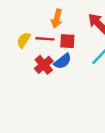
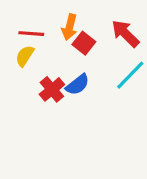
red line: (45, 39) -> (31, 34), moved
red square: (67, 41) -> (84, 43), moved, turned 35

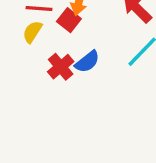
red square: (84, 43) -> (69, 20), moved

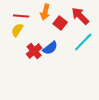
red square: (69, 20) -> (60, 23), moved

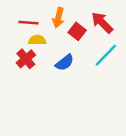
yellow semicircle: (17, 30) -> (37, 40), moved, turned 56
red cross: (34, 51) -> (26, 59), moved

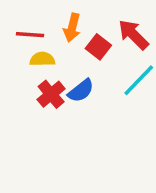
red cross: (26, 59) -> (51, 94), moved

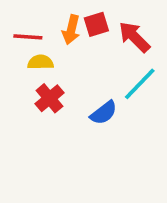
red square: (98, 47) -> (96, 24), moved, turned 35
blue semicircle: (81, 91) -> (104, 113), moved

